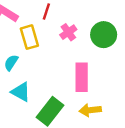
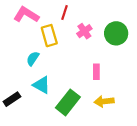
pink rectangle: (82, 77) -> (96, 72), size x0.6

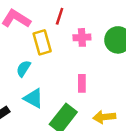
pink cross: (84, 31) -> (82, 37), turned 32
pink rectangle: (96, 72) -> (82, 83), moved

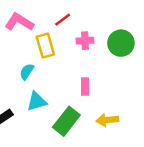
red line: (60, 16) -> (63, 20), turned 35
cyan triangle: (33, 98) -> (37, 101), turned -45

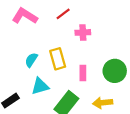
green circle: (121, 43) -> (115, 71), moved
yellow rectangle: (45, 46) -> (58, 59), moved

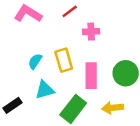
pink rectangle: (83, 73) -> (91, 76), size x1.5

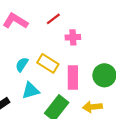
yellow rectangle: (64, 60) -> (48, 63), turned -42

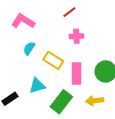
red line: (53, 19) -> (69, 12), moved
cyan semicircle: (22, 64) -> (29, 48), moved

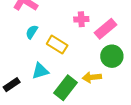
pink rectangle: (76, 74) -> (106, 29), moved, turned 50
yellow arrow: (95, 101) -> (92, 77), moved

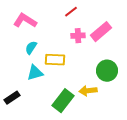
pink rectangle: (106, 29) -> (101, 32), moved
yellow rectangle: (57, 45) -> (55, 60), turned -30
cyan triangle: (40, 71) -> (35, 73), moved

